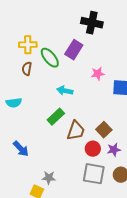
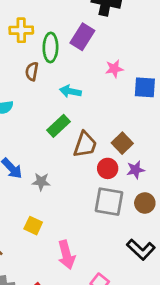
green ellipse: (50, 58) -> (50, 47), turned 40
brown semicircle: (27, 69) -> (32, 71), moved
gray star: (49, 178) -> (41, 182), moved

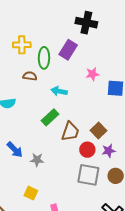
brown semicircle: (32, 71) -> (30, 76), turned 88

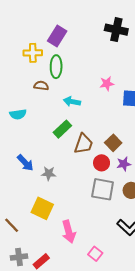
black cross: (86, 23) -> (116, 30), moved
purple rectangle: (68, 50) -> (57, 36), moved
yellow square: (31, 193) -> (42, 208), size x1.5

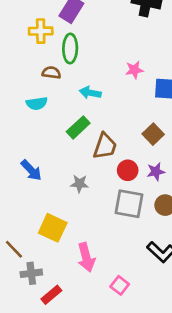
cyan semicircle: (18, 114) -> (37, 103), moved
brown square: (113, 143) -> (153, 134), moved
gray star: (49, 173) -> (79, 184), moved
gray cross: (19, 257) -> (31, 273), moved

